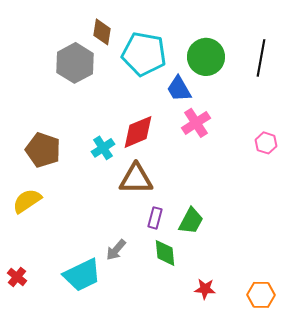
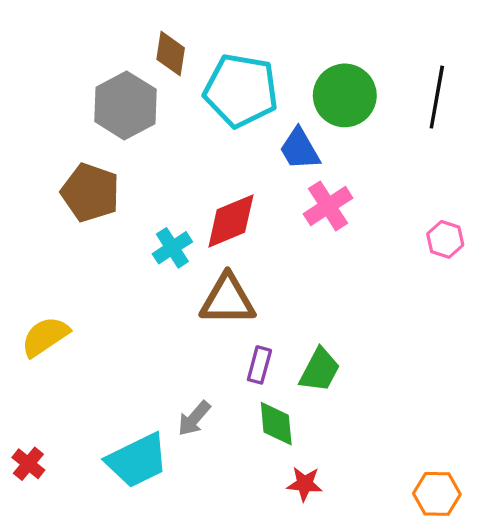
brown pentagon: (43, 150) -> (90, 193), moved
red star: (205, 289) -> (305, 484), moved

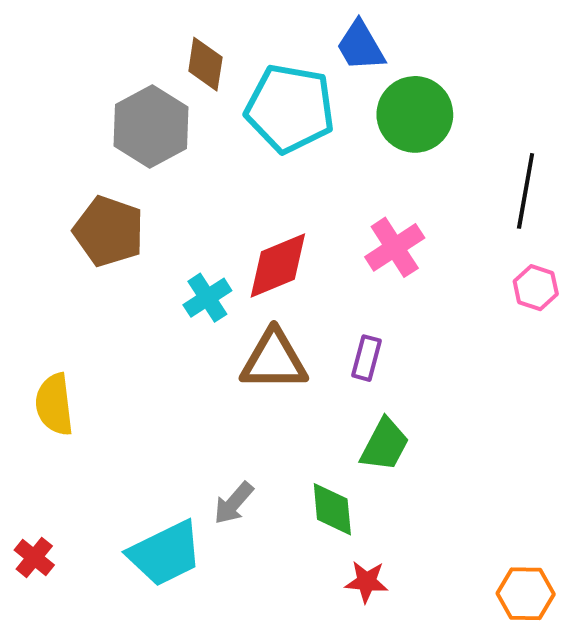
black line: (437, 97) -> (526, 191), moved
blue trapezoid: (300, 149) -> (360, 46), moved
yellow semicircle: (45, 337) -> (54, 404), turned -63
purple rectangle: (259, 365) -> (367, 358), moved

